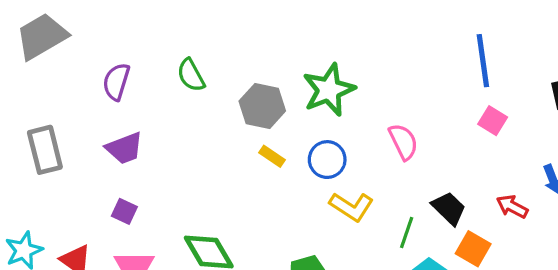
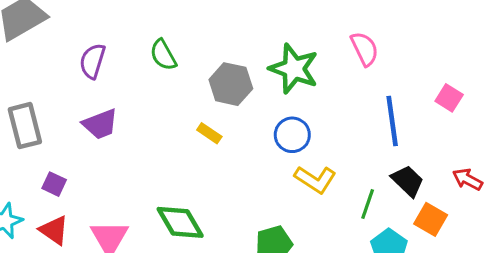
blue line: (483, 61) -> (392, 121), moved
green star: (329, 90) -> (294, 69), turned -30
pink semicircle: (403, 142) -> (365, 49), moved
yellow rectangle: (272, 156) -> (209, 133), moved
purple square: (124, 211) -> (54, 184), moved

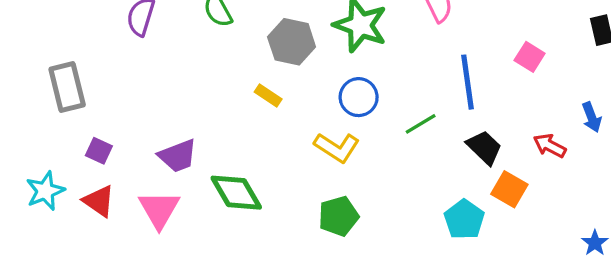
purple trapezoid: (100, 124) -> (178, 156), moved
yellow L-shape: (315, 179) -> (337, 147), moved
green line: (368, 204) -> (421, 124), moved, turned 40

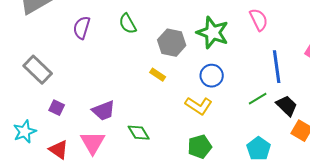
gray rectangle: (67, 87) -> (38, 70), turned -32
green line: (421, 124) -> (258, 99), moved
green diamond: (236, 193) -> (139, 133), size x0.7
red triangle: (99, 201) -> (59, 150), moved
cyan pentagon: (464, 219) -> (259, 149), moved

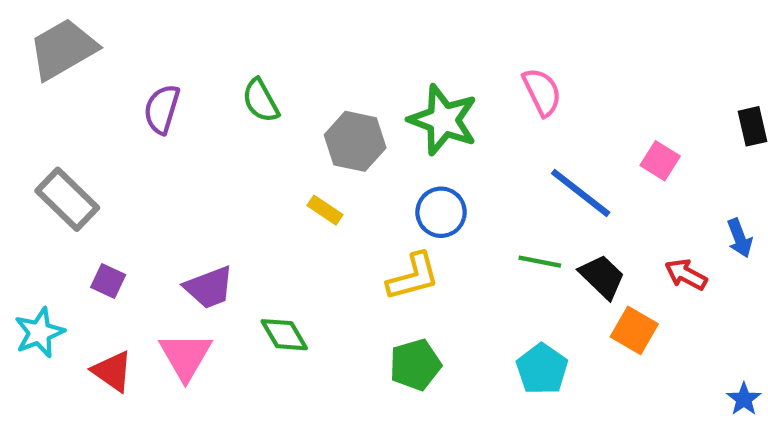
blue line: (277, 67) -> (581, 193), turned -44
green line: (258, 99) -> (540, 262), turned 42
yellow L-shape: (199, 106) -> (413, 277), turned -48

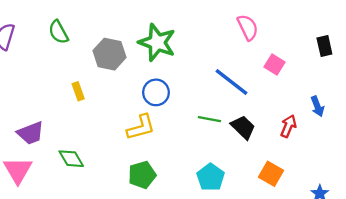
pink semicircle: (542, 92) -> (248, 27), moved
yellow rectangle: (325, 210) -> (78, 91), moved, turned 36
red arrow: (686, 275) -> (288, 126), turned 85
orange square: (634, 330) -> (271, 174), moved

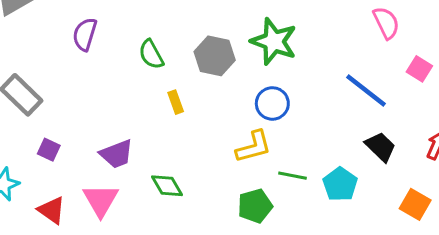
green semicircle: (58, 32) -> (151, 54), moved
green line: (209, 119) -> (293, 176), moved
cyan pentagon: (211, 177) -> (340, 184), moved

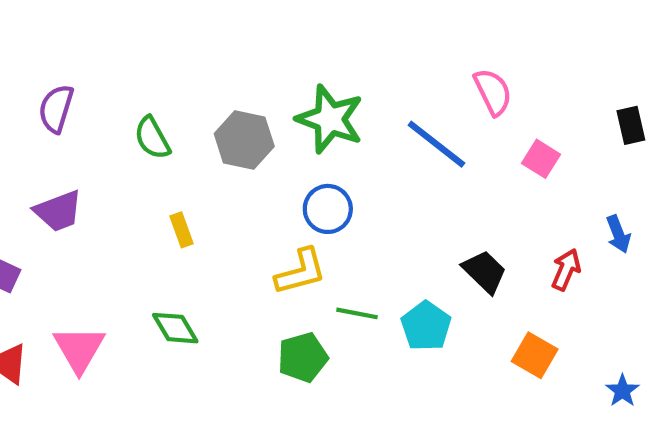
blue line: (366, 91) -> (436, 144), moved
yellow rectangle: (176, 102) -> (182, 230), moved
purple trapezoid: (117, 154) -> (58, 211), moved

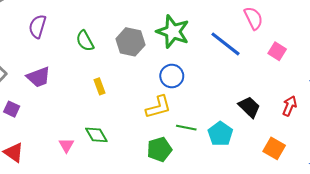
pink triangle: (79, 349) -> (66, 145), moved, size x0.6

